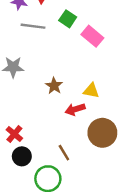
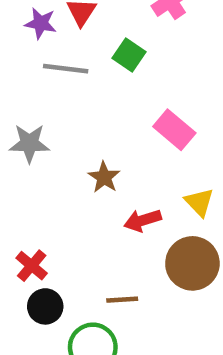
pink rectangle: (92, 36) -> (174, 130), moved
yellow triangle: (91, 91) -> (199, 202), moved, turned 35
brown line: (64, 153) -> (122, 300), turned -63

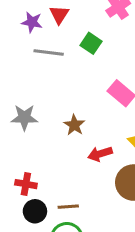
gray star: (29, 143) -> (24, 117), moved
red cross: (32, 266) -> (26, 184), turned -30
brown line: (122, 300) -> (68, 207), moved

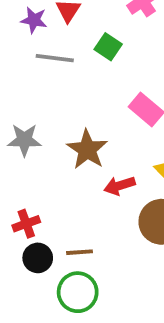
brown star: (74, 125) -> (87, 149), size x1.5
red cross: (26, 184) -> (26, 224), turned -30

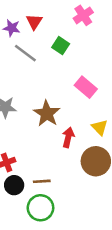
gray line: (55, 58) -> (25, 53), turned 30
red arrow: (120, 186) -> (68, 137), turned 120

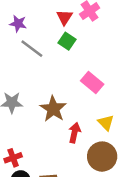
red triangle: (34, 22) -> (64, 17), moved

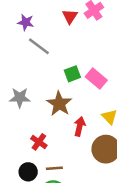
green square: (67, 41) -> (72, 74), moved, turned 35
red cross: (13, 158) -> (39, 142), moved, turned -35

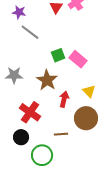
red cross: (39, 142) -> (30, 112), size x1.5
brown line: (54, 168) -> (61, 134), moved

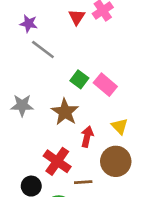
green square: (58, 55) -> (79, 79), turned -32
red cross: (30, 112) -> (57, 161), moved

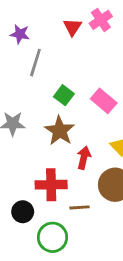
gray line: (43, 50) -> (35, 63), turned 70
green square: (79, 79) -> (64, 95), moved
red cross: (57, 161) -> (51, 185), turned -36

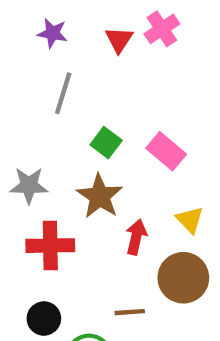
purple star: (20, 34) -> (52, 33), moved
red cross: (51, 185) -> (50, 246), moved

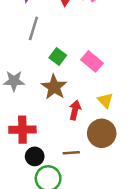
red cross: (50, 246) -> (22, 130), moved
black circle: (44, 319) -> (35, 156), moved

